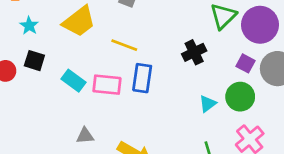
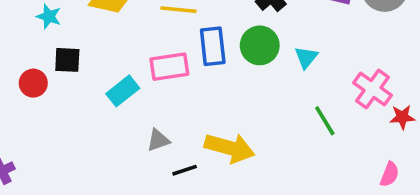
cyan rectangle: (74, 81) -> (123, 91), moved, turned -60
green circle: (240, 97) -> (260, 45), moved

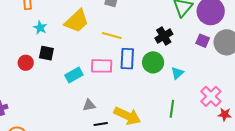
green line: (325, 121) -> (172, 109), moved, turned 30

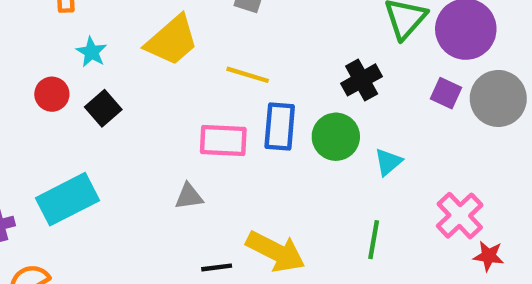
black square: (46, 53) -> (103, 108), turned 35
red circle: (26, 63) -> (52, 94), moved
cyan rectangle: (74, 75) -> (67, 199), moved, size x1.5
gray triangle: (89, 105) -> (189, 196), moved

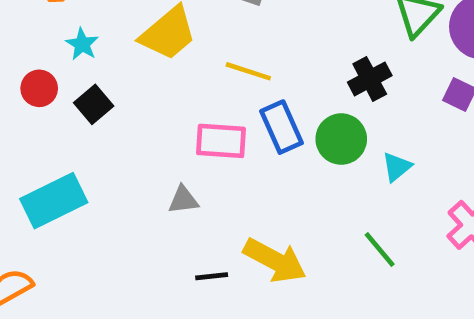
blue rectangle: (280, 127) -> (282, 127), turned -30
green line: (374, 240) -> (380, 250), turned -51

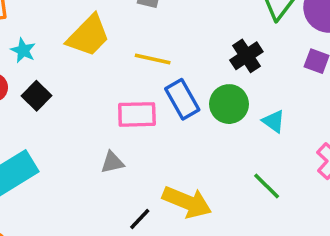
cyan triangle: (397, 167) -> (274, 121), turned -40
black line: (212, 276) -> (140, 219), turned -35

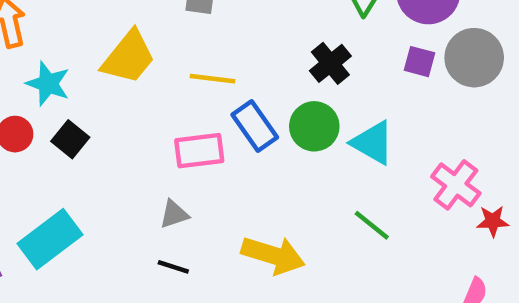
cyan star: (23, 50) -> (48, 84), size x1.4
cyan triangle: (274, 121) -> (373, 143), size x1.5
black line: (140, 219) -> (173, 267), moved, turned 70

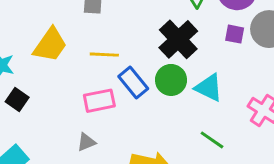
black cross: (330, 63) -> (178, 39), size x1.5

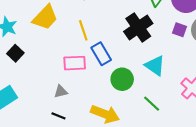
yellow line: (104, 55) -> (83, 30), turned 60
green circle: (171, 80) -> (122, 79), moved

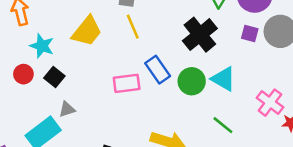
yellow line: (83, 30) -> (133, 27), moved
green circle: (122, 79) -> (192, 81), moved
gray triangle: (61, 92) -> (67, 109), moved

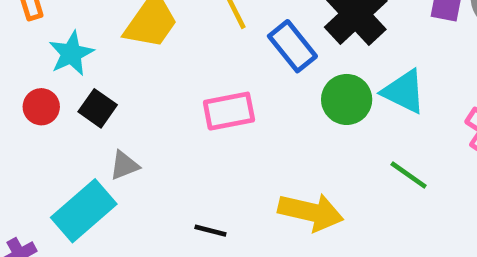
cyan star: (42, 46) -> (71, 53), turned 30
blue rectangle: (158, 70) -> (292, 46), moved

